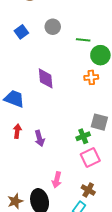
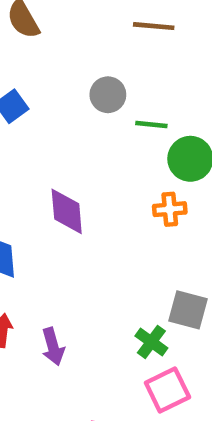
gray circle: (53, 27) -> (108, 95), moved
green cross: (83, 136) -> (151, 342), turned -32

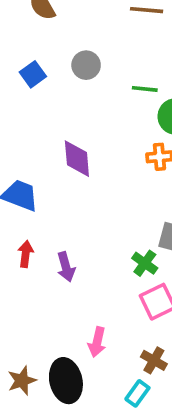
gray circle: (108, 95) -> (86, 65), moved

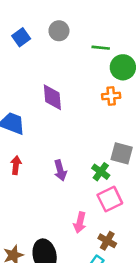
purple arrow: (66, 267) -> (60, 170), moved
pink arrow: (97, 342) -> (80, 223), moved

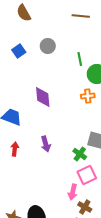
green line: (101, 48) -> (80, 59), turned 72
purple arrow: (60, 170) -> (46, 144), moved
pink arrow: (80, 223) -> (73, 192), moved

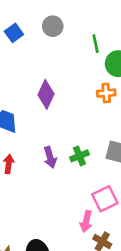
purple diamond: (43, 97) -> (46, 94), turned 30
green cross: (80, 154) -> (79, 156), moved, turned 32

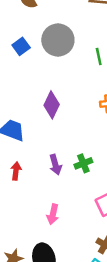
gray circle: (53, 26) -> (58, 40), size x1.6
pink arrow: (86, 221) -> (53, 214), moved

